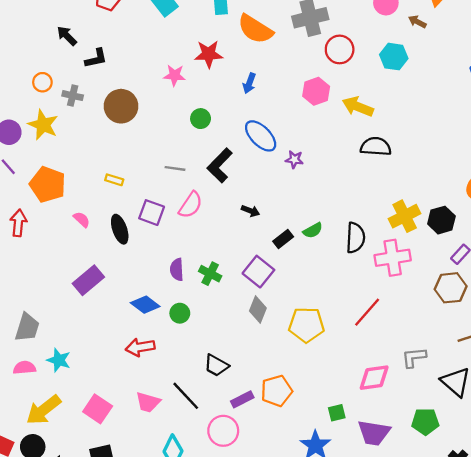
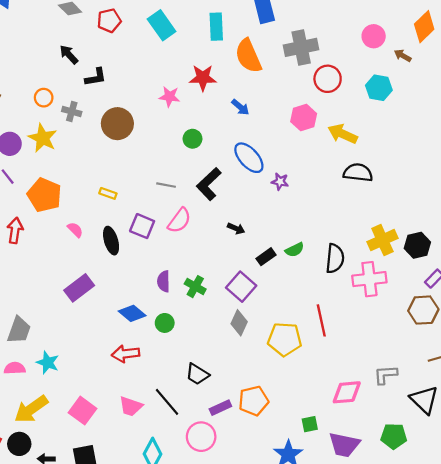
orange semicircle: (255, 29) -> (248, 56), turned 32
blue arrow: (249, 83) -> (240, 107), turned -72
red line: (367, 312) -> (321, 320), moved, turned -56

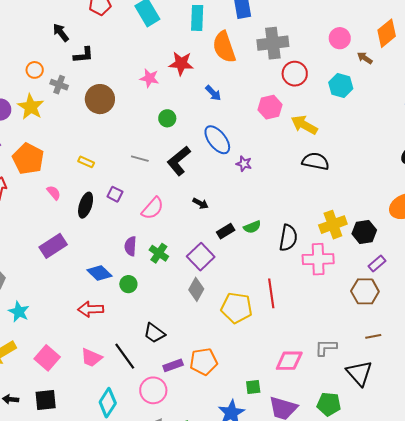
pink semicircle: (179, 220) -> (153, 208), moved
purple square: (142, 226) -> (115, 194), size x0.7
black ellipse: (111, 241) -> (86, 205), turned 30

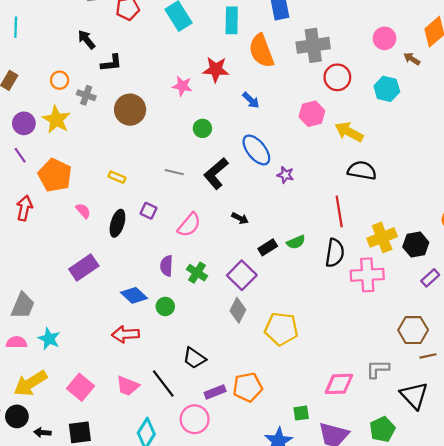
brown hexagon: (365, 291) -> (413, 330), moved
red line: (271, 293) -> (339, 211), moved
green pentagon: (329, 404) -> (382, 429), turned -30

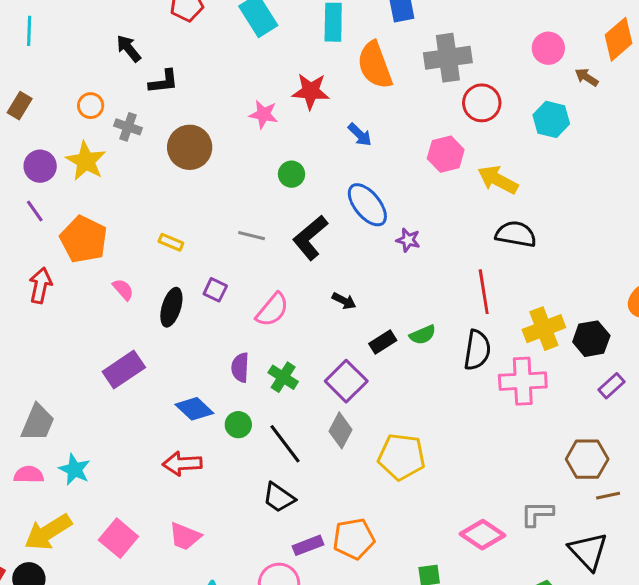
black line: (163, 383) -> (285, 444), moved
pink diamond: (339, 384) -> (482, 535), turned 36

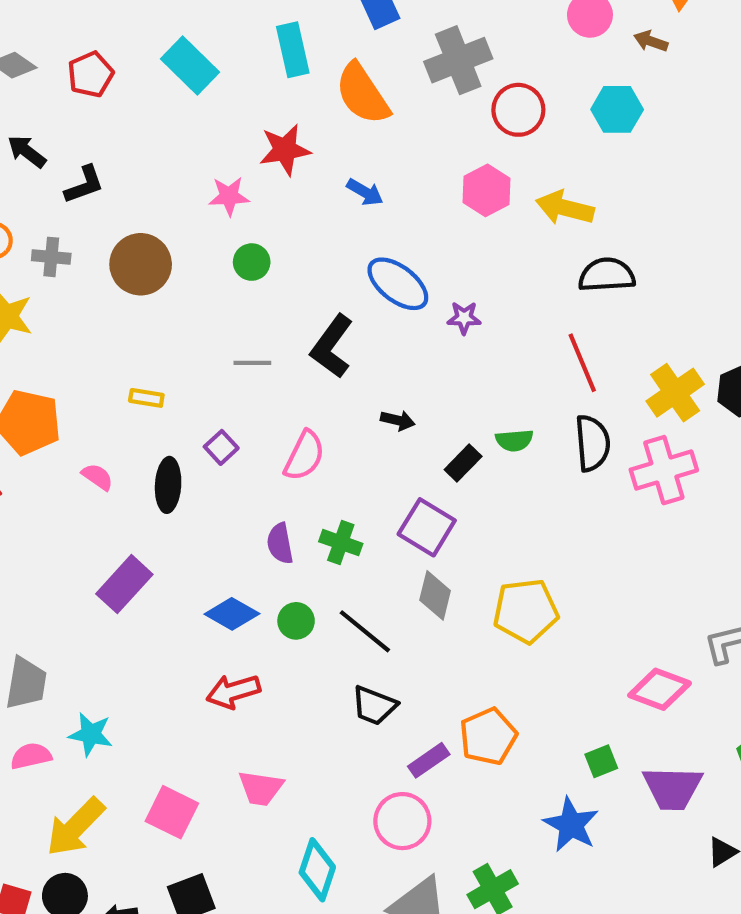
green circle: (291, 174) -> (252, 262), moved
purple square: (215, 290) -> (221, 447), turned 35
green semicircle: (423, 335) -> (514, 440), turned 32

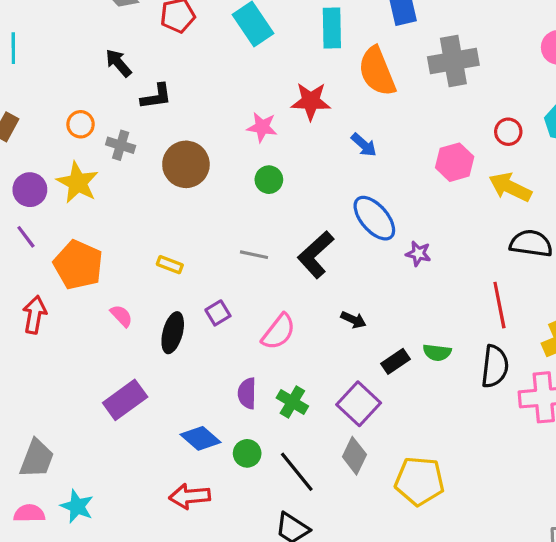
red circle: (518, 110) -> (508, 132), moved, size x0.7

